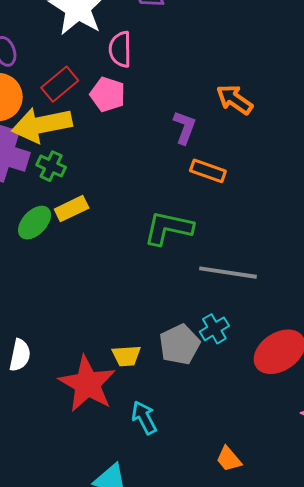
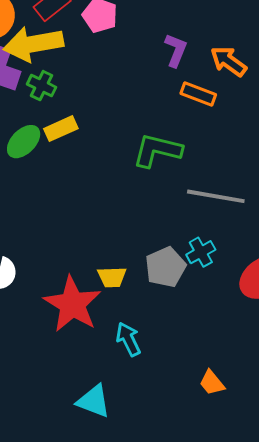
orange arrow: (234, 99) -> (229, 61), moved

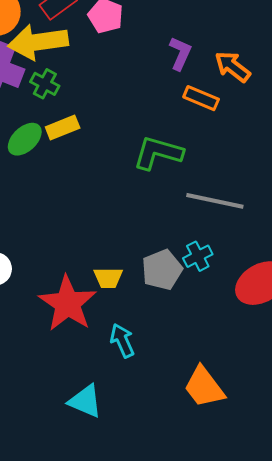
orange trapezoid: (212, 383) -> (204, 387), size x1.6

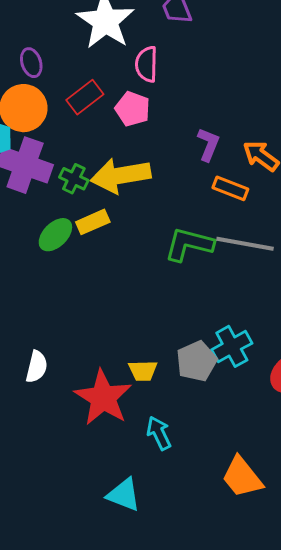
yellow arrow: (38, 42) -> (121, 176), moved
gray line: (215, 201) -> (245, 244), moved
cyan cross: (198, 256) -> (232, 346), size x1.4

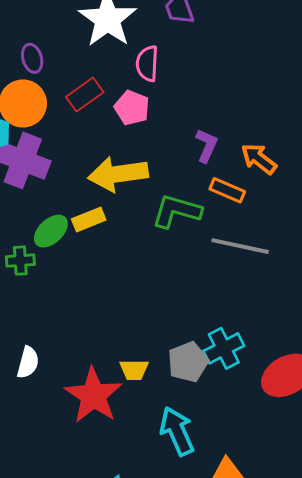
green cross: (74, 179) -> (20, 261), moved, turned -32
green L-shape: (189, 244) -> (177, 211), moved
cyan arrow: (159, 433) -> (177, 431), moved, size x1.4

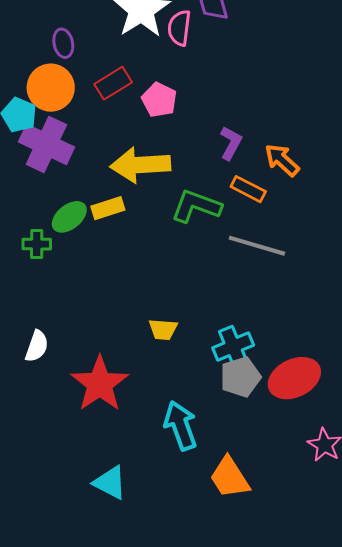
pink semicircle: (147, 64) -> (179, 28), moved
gray pentagon: (188, 362) -> (240, 377), moved
yellow trapezoid: (134, 370) -> (163, 329), moved

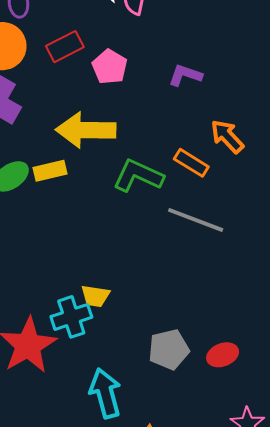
purple L-shape: (231, 143) -> (185, 75), moved, turned -104
cyan cross: (233, 347) -> (71, 317), moved
red ellipse: (294, 378) -> (223, 355), size x0.6

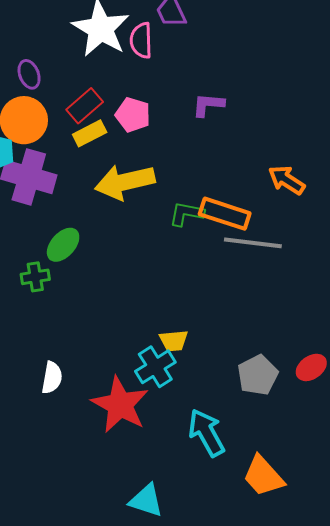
orange arrow: (227, 136) -> (287, 180), moved
orange rectangle: (191, 163) -> (225, 214), moved, size x1.4
yellow rectangle: (50, 171) -> (90, 133), moved
green L-shape: (138, 176) -> (186, 214), size x0.7

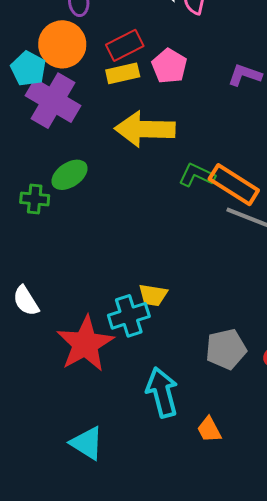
white semicircle: (52, 378) -> (26, 301), turned 124
orange trapezoid: (263, 476) -> (209, 430), moved, size x0.6

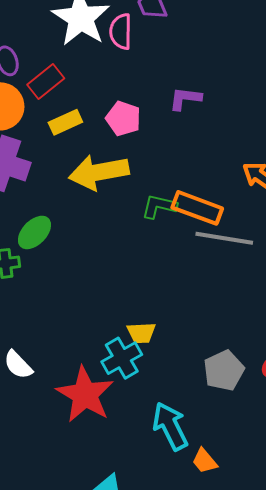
red rectangle: (125, 45) -> (46, 81), moved
pink pentagon: (169, 66) -> (123, 119), moved
orange trapezoid: (209, 430) -> (205, 461), moved

